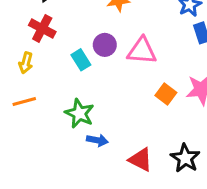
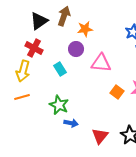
purple circle: (105, 45) -> (76, 49), moved
yellow arrow: (26, 63) -> (23, 71), size x1.5
red triangle: (141, 160) -> (100, 136), turned 42

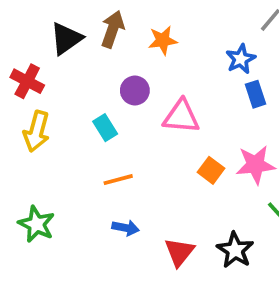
orange star: (85, 29) -> (163, 40), moved
red cross: (34, 48) -> (27, 81), moved
orange line: (22, 97) -> (118, 180), moved
green star: (59, 105) -> (36, 224), moved

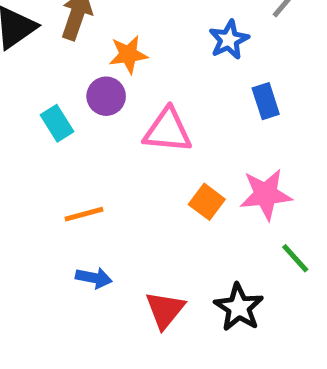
orange star: (163, 40) -> (128, 54), moved
blue star: (241, 59) -> (229, 40), moved
cyan rectangle: (105, 128) -> (57, 123), moved

